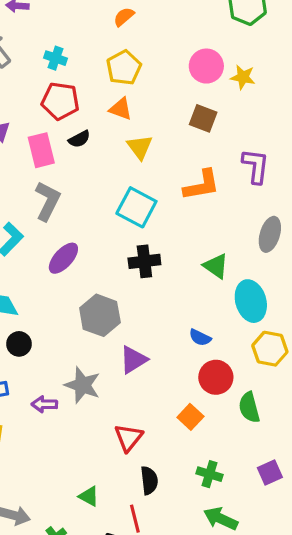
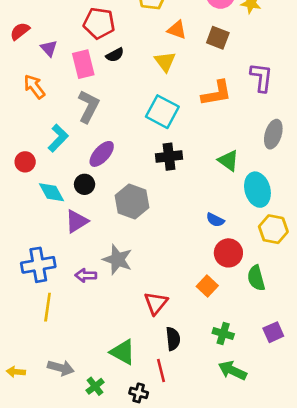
orange triangle: (121, 109) -> (177, 30), moved
black circle: (19, 344) -> (85, 184), moved
purple triangle: (133, 360) -> (77, 221), moved
green triangle: (89, 496) -> (123, 352), size x1.5

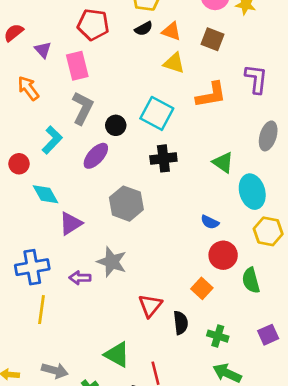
black semicircle: (115, 55) -> (144, 29), moved
yellow triangle: (165, 62) -> (174, 63), moved, turned -35
black circle: (85, 184) -> (116, 125), moved
black semicircle: (173, 339) -> (181, 323), moved

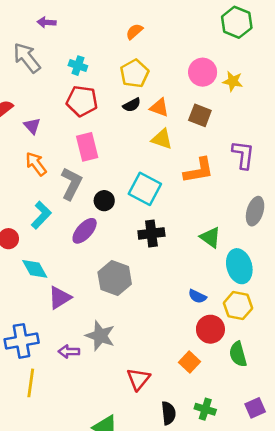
pink rectangle: (77, 66) -> (87, 147), moved
orange arrow: (28, 88) -> (36, 164), moved
yellow hexagon: (268, 231) -> (238, 306), moved
black semicircle: (181, 323) -> (168, 413), moved

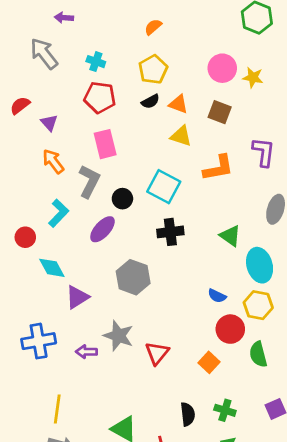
red triangle: (138, 379) -> (157, 353), moved
yellow line: (31, 383) -> (57, 409), moved

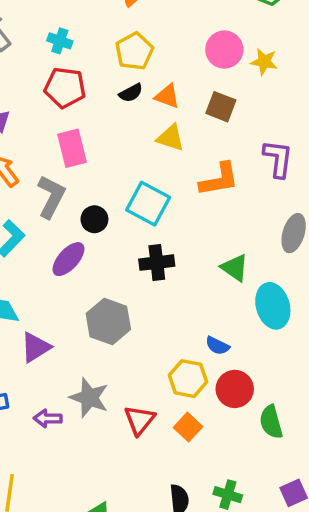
yellow hexagon: (258, 305) -> (188, 379), moved
orange square: (209, 362) -> (188, 427), moved

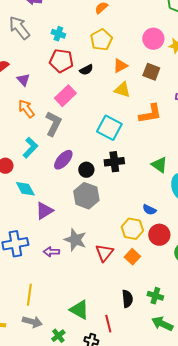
black semicircle: (131, 93) -> (86, 70), moved
orange triangle: (167, 96) -> (120, 66), turned -49
pink rectangle: (72, 148) -> (65, 96), turned 60
black circle: (94, 219) -> (86, 170), moved

